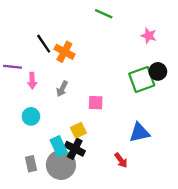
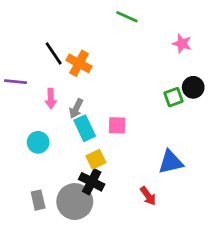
green square: (142, 79) -> (173, 97), size x0.6
pink arrow: (32, 81) -> (51, 99), moved
cyan rectangle: (59, 146) -> (85, 128), moved

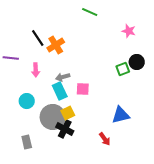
orange cross: (79, 63) -> (56, 45), turned 30
gray arrow: (76, 108) -> (63, 77), moved, turned 48
gray circle: (75, 202) -> (53, 117), moved

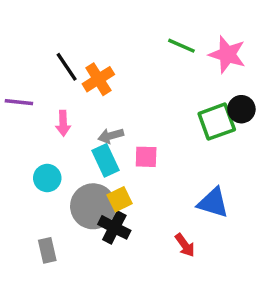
green line: (90, 12) -> (181, 46), moved
pink star: (129, 31) -> (227, 54), size x1.5
green square: (123, 69) -> (217, 122), size x1.5
blue triangle: (121, 115) -> (213, 203), turned 30

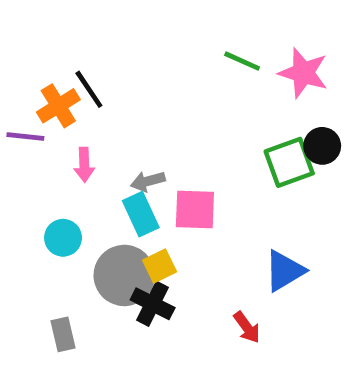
orange cross: (98, 79) -> (58, 106), moved
pink square: (146, 157) -> (195, 209), size x1.4
blue triangle: (213, 203) -> (284, 271), turned -48

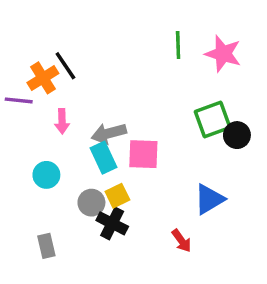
green line: (242, 61) -> (178, 45), turned 64
black circle: (322, 146) -> (237, 135), moved
gray arrow: (148, 181) -> (109, 133), size x1.4
gray circle: (124, 275) -> (91, 203), size x0.6

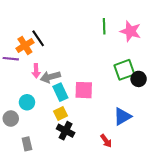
gray arrow: (109, 133) -> (50, 77), moved
yellow square: (117, 196) -> (60, 113), moved
gray circle: (91, 203) -> (11, 119), moved

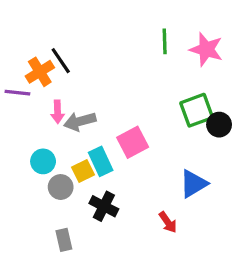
pink square: (84, 90) -> (133, 142), turned -30
cyan rectangle: (60, 92) -> (101, 161), moved
yellow square: (60, 113) -> (83, 171), moved
gray circle: (11, 119) -> (61, 187), moved
gray rectangle: (27, 144) -> (64, 240), moved

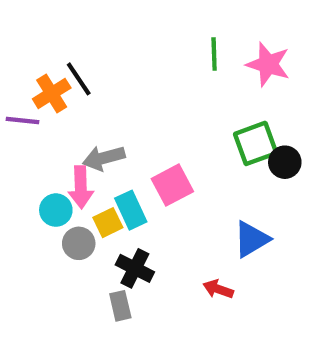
pink arrow: (57, 112) -> (81, 187), moved, size x1.4
red arrow: (168, 222) -> (218, 289), turned 145
gray rectangle: (64, 240) -> (120, 306), moved

